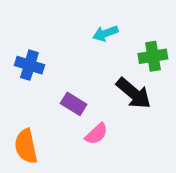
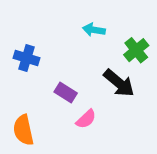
cyan arrow: (105, 33) -> (94, 30), turned 30
green cross: (153, 56) -> (136, 50), turned -30

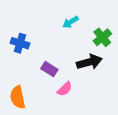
cyan arrow: (94, 30) -> (71, 22), turned -42
black arrow: (119, 83) -> (89, 62), turned -55

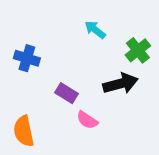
cyan arrow: (71, 22) -> (95, 30), turned 70
pink semicircle: (65, 89) -> (87, 120), turned 77

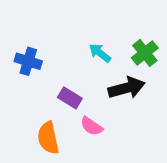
cyan arrow: (95, 30) -> (100, 53), moved
orange semicircle: (24, 131) -> (48, 138), moved

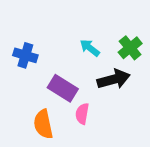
purple rectangle: (70, 98) -> (63, 88), size x1.4
pink semicircle: (92, 126) -> (82, 114), turned 66

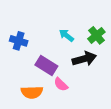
pink semicircle: (82, 114) -> (61, 84), turned -56
orange semicircle: (43, 124) -> (32, 92), turned -80

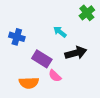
green cross: (96, 35) -> (87, 13), moved

